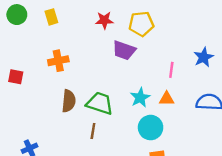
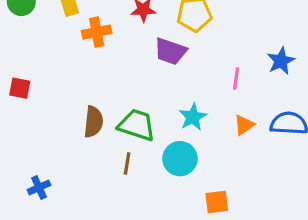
orange cross: (58, 61) -> (97, 32), moved
orange triangle: (167, 99) -> (244, 125), moved, turned -35
cyan circle: (151, 128) -> (180, 159), moved

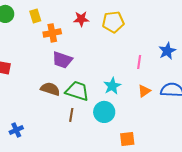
purple trapezoid: (170, 51) -> (62, 60), moved
brown semicircle: (93, 122) -> (50, 89), turned -78

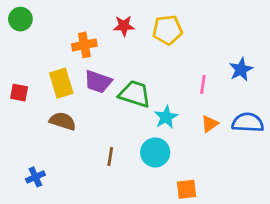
yellow rectangle: (35, 16) -> (61, 83), moved, size x1.5
brown semicircle: (50, 89) -> (63, 121), moved
green trapezoid: (77, 91) -> (135, 94), moved

